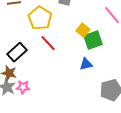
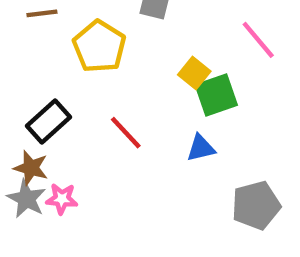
red line: (48, 43) -> (126, 133), moved

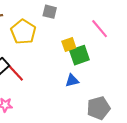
yellow square: (194, 73) -> (69, 44), turned 32
red line: (126, 133) -> (16, 73), moved

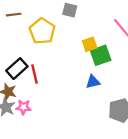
red line: (16, 73) -> (35, 74), turned 30

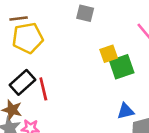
yellow pentagon: (42, 31) -> (28, 38), moved, turned 30
blue triangle: (93, 82) -> (126, 111), moved

